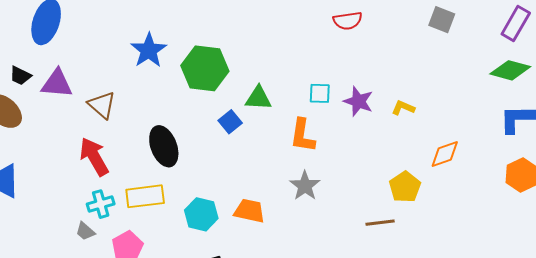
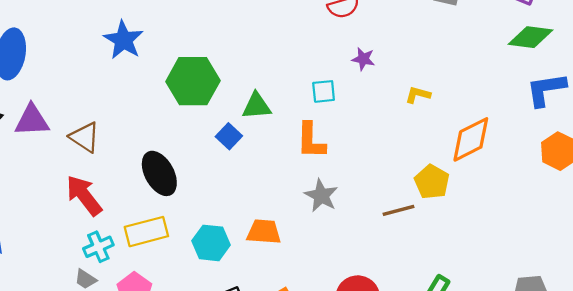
blue star: (149, 50) -> (124, 40), moved
purple star: (358, 101) -> (363, 59), moved, size x0.7
orange diamond: (445, 154) -> (471, 139), size x1.4
brown line: (380, 223) -> (398, 210), moved

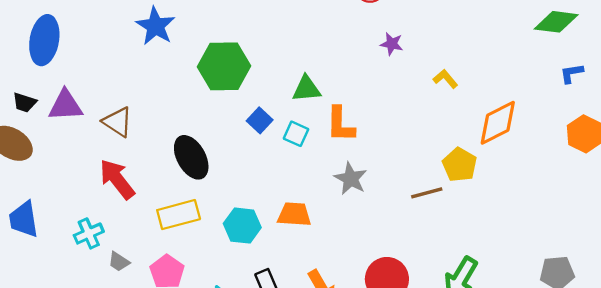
blue L-shape: (546, 89) -> (572, 73), size x0.6
cyan square: (324, 91) -> (296, 134), moved, turned 30
yellow L-shape: (418, 95) -> (445, 79), turned 35
green triangle: (257, 106) -> (306, 89), moved
cyan cross: (98, 247) -> (89, 233), moved

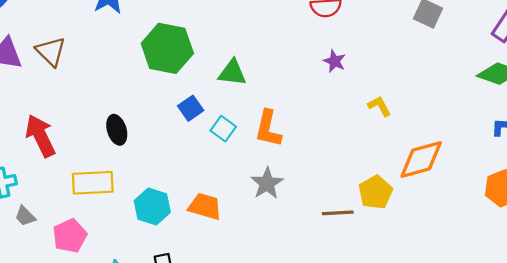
green triangle: (306, 89) -> (232, 73), moved
brown triangle: (118, 122) -> (51, 52), moved
black ellipse: (191, 157) -> (117, 130), size x0.7

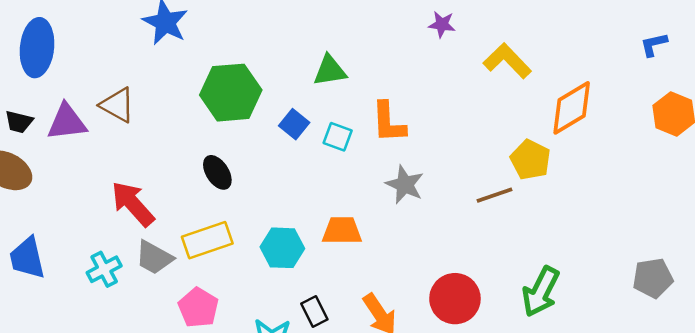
green hexagon: (167, 48) -> (231, 93), moved
yellow L-shape: (379, 106) -> (507, 61), size x1.6
gray trapezoid: (25, 216) -> (154, 258), moved, size x1.5

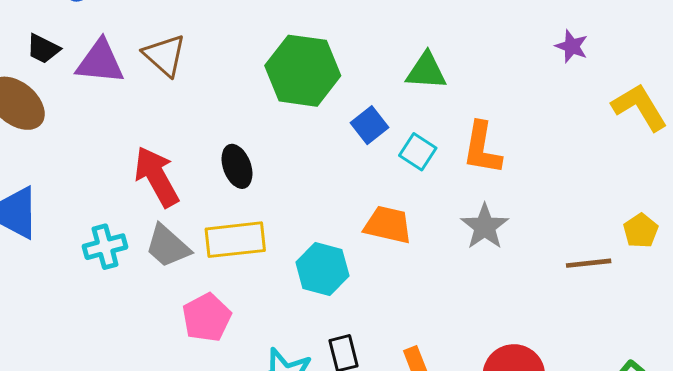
yellow pentagon: (530, 160) -> (641, 231), size x0.7
black ellipse: (217, 172) -> (237, 166), moved
orange trapezoid: (342, 231) -> (388, 225), moved

